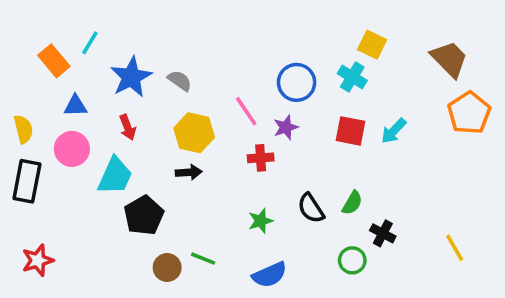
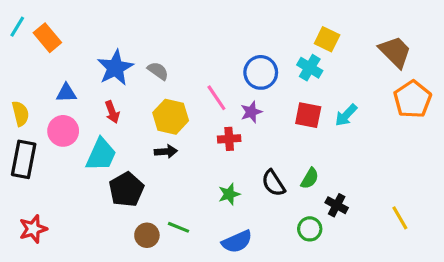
cyan line: (90, 43) -> (17, 27), moved
orange rectangle: (54, 61) -> (47, 38), moved

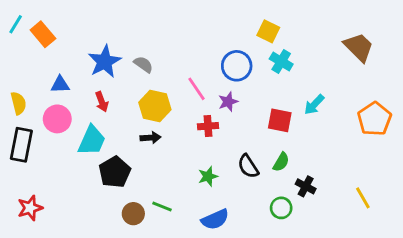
yellow square: (327, 39) -> (268, 31), moved
orange pentagon: (412, 99) -> (374, 119), moved
red square: (308, 115) -> (280, 120), moved

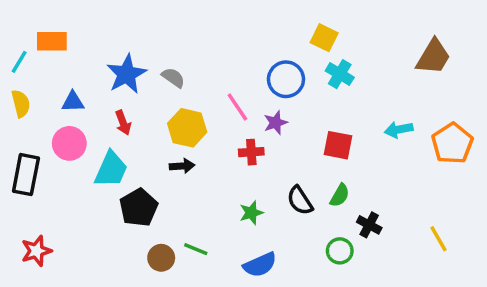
cyan line: (16, 24) -> (19, 62), moved
orange rectangle: (43, 34) -> (52, 41), turned -50
brown trapezoid: (359, 47) -> (433, 57), turned 76
yellow semicircle: (18, 103) -> (21, 104), moved
cyan arrow: (314, 105) -> (399, 130), moved, turned 35

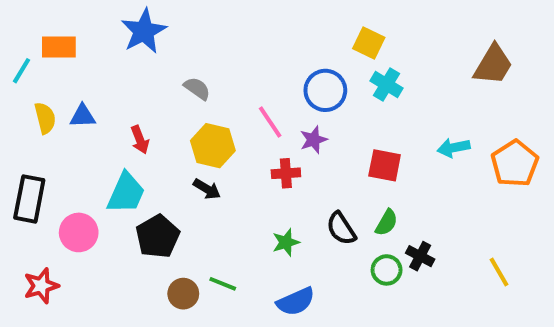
blue star: (127, 74) -> (144, 31), moved
yellow semicircle: (21, 104) -> (45, 118), moved
pink circle: (69, 143) -> (79, 232), moved
black arrow: (182, 166) -> (207, 189), turned 35
green circle: (340, 251) -> (387, 270), moved

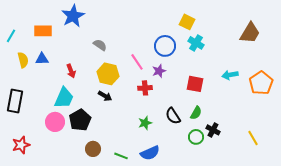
orange rectangle: (59, 47) -> (43, 31), moved
pink circle: (79, 232) -> (55, 122), moved
green line: (223, 284) -> (121, 156), moved

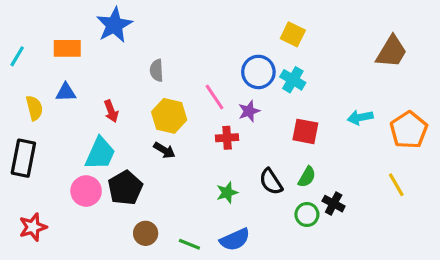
cyan cross: (196, 43) -> (293, 80), moved
gray semicircle: (100, 45) -> (157, 70), turned -128
yellow semicircle: (23, 60) -> (34, 108), moved
yellow line: (253, 138) -> (396, 185), moved

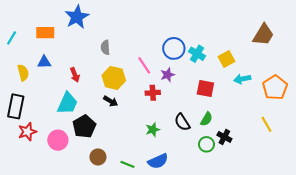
yellow square: (293, 34) -> (226, 59), moved, turned 35
pink circle: (86, 191) -> (58, 140), moved
red star: (33, 227) -> (27, 132), moved

